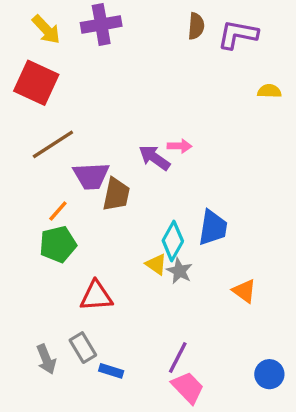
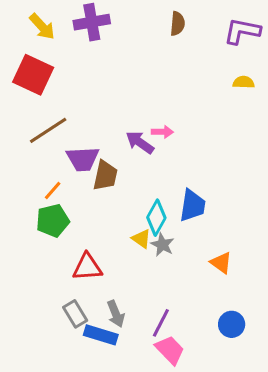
purple L-shape: (238, 34) -> (242, 31), moved
gray arrow: (46, 359) -> (116, 314), moved
blue rectangle: (111, 371) -> (101, 335), size x1.5
blue circle: (269, 374) -> (232, 324), moved

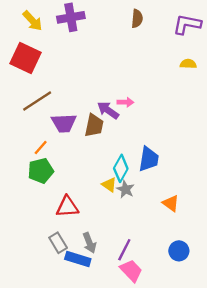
brown trapezoid: (105, 175) -> (94, 125), moved

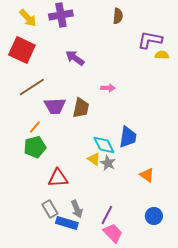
purple L-shape: (187, 24) -> (150, 40), moved
purple arrow: (108, 110) -> (75, 58), moved
cyan diamond: (121, 168) -> (104, 145), turned -55

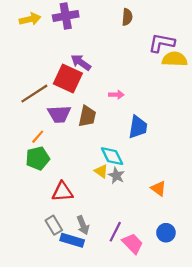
yellow arrow: (28, 18) -> (30, 19), turned -60
red square: (22, 50) -> (68, 79), moved
yellow semicircle: (162, 55) -> (175, 59), size x1.6
blue trapezoid: (128, 137) -> (138, 127), moved
pink trapezoid: (113, 233) -> (133, 243), moved

